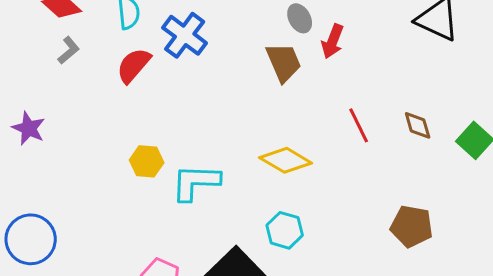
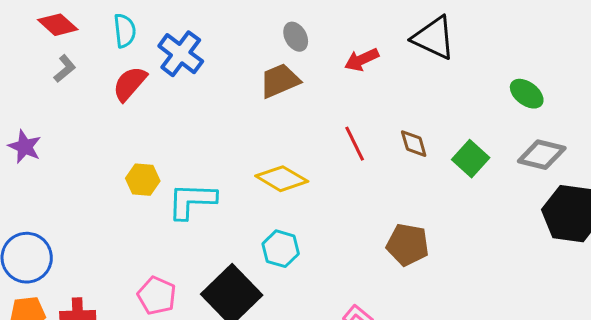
red arrow: (333, 41) -> (362, 60), moved, turned 44
brown trapezoid: (284, 62) -> (280, 81), turned -90

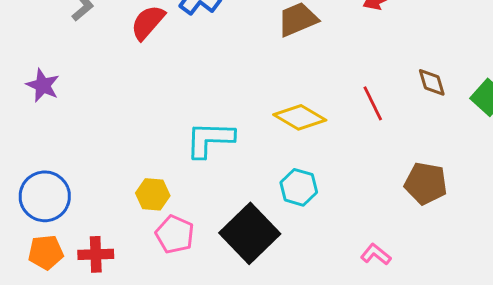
red line: (355, 144) -> (373, 103), moved
yellow hexagon: (143, 180) -> (153, 194), moved

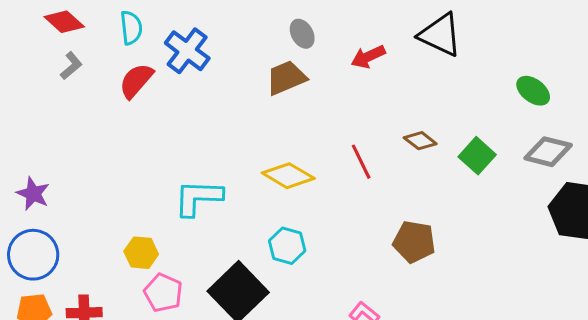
brown diamond: (432, 82) -> (420, 141), turned -36
purple star: (43, 85) -> (33, 194), moved

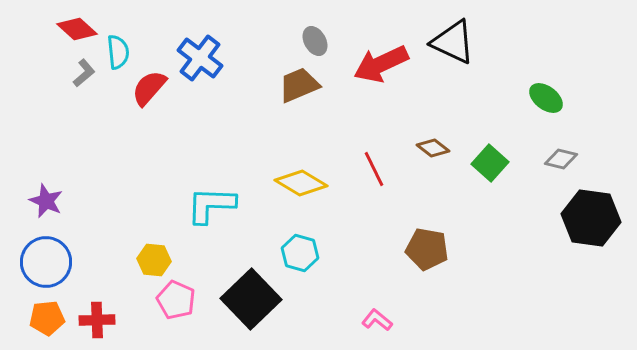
cyan semicircle: (131, 28) -> (118, 52), moved
red arrow: (368, 57) -> (381, 64), size x1.6
gray diamond: (548, 152) -> (561, 159), size x0.7

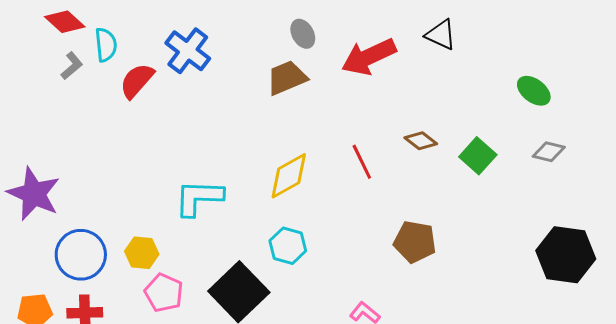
black triangle: (453, 42) -> (441, 35), size x0.7
yellow diamond: (301, 183) -> (289, 176), turned -60
purple star: (46, 201) -> (34, 194), size x1.6
black hexagon: (591, 218) -> (566, 255), moved
blue circle: (46, 262) -> (81, 255), moved

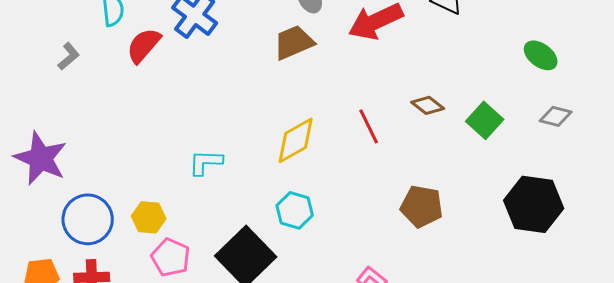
gray L-shape: (72, 66) -> (69, 56), moved
cyan L-shape: (199, 198) -> (206, 162), size x0.7
black hexagon: (566, 255) -> (534, 204), moved

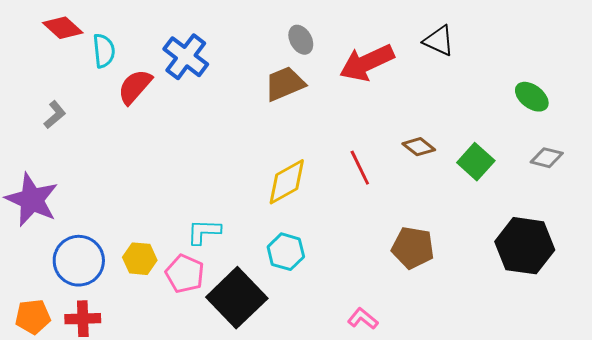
gray L-shape: (69, 56) -> (55, 115), moved
cyan L-shape: (206, 162) -> (204, 232), moved
pink pentagon: (171, 257) -> (185, 274), moved

